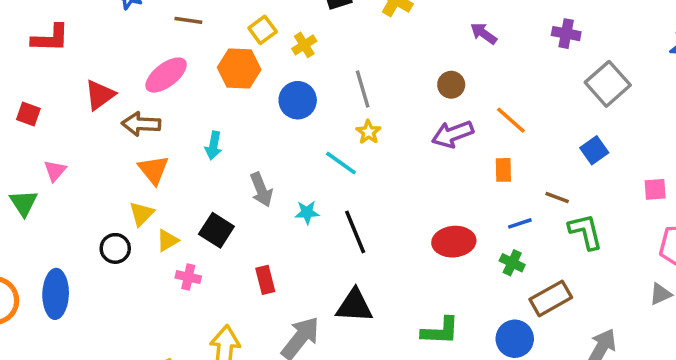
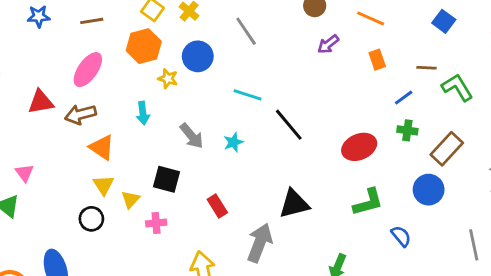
red triangle: (100, 95) -> (41, 102), turned 44
yellow star: (368, 132) -> (168, 79), moved
purple arrow: (452, 134) -> (328, 44), size x0.7
black line: (355, 232) -> (289, 125), moved
red ellipse: (454, 242) -> (359, 147), moved

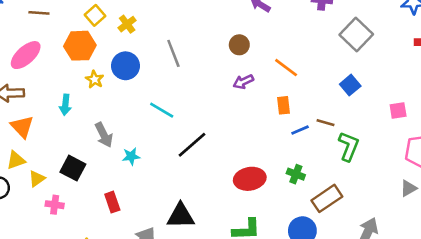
green L-shape: (457, 88) -> (349, 146), turned 40
blue line: (404, 98) -> (300, 130), moved
black line: (289, 125) -> (192, 145), turned 76
cyan star: (233, 142) -> (131, 156), moved
yellow triangle: (103, 185) -> (16, 160), turned 30

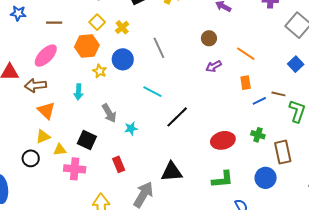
yellow triangle: (37, 179) -> (60, 150), turned 32
brown rectangle: (327, 198) -> (283, 152), turned -65
pink cross: (55, 205) -> (75, 169), size x1.5

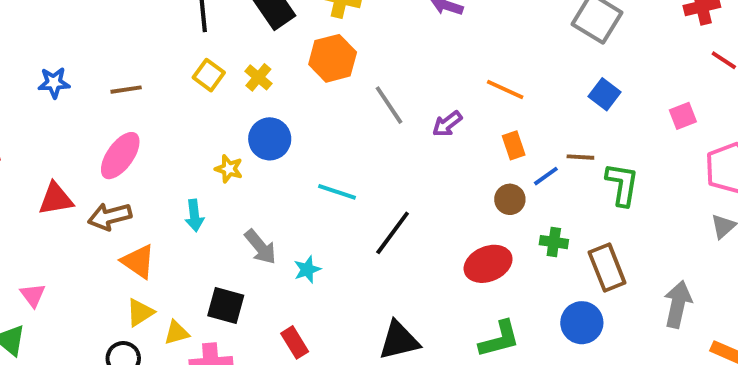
brown circle: (209, 38) -> (510, 199), moved
orange hexagon: (87, 46) -> (333, 58), moved
gray line: (159, 48) -> (389, 105), moved

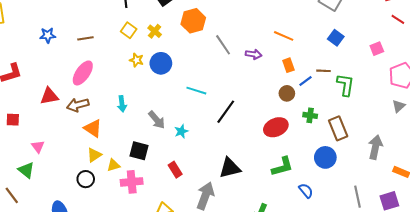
purple arrow: (447, 124) -> (254, 54), turned -133
yellow star: (229, 169) -> (137, 60), moved

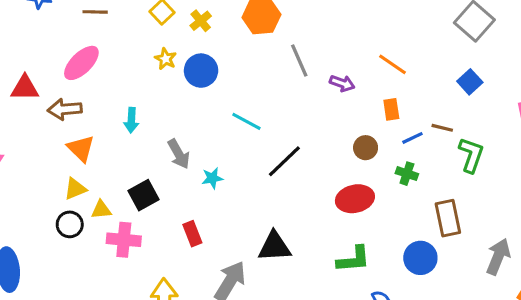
brown circle: (287, 93) -> (366, 148), moved
green cross: (310, 115) -> (407, 174), moved
black square: (139, 151) -> (144, 195), turned 36
black circle: (86, 179) -> (70, 224), moved

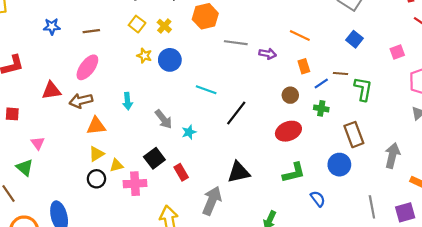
gray line: (299, 61) -> (236, 43), turned -50
orange triangle: (81, 148) -> (96, 126), turned -42
black square: (144, 195) -> (154, 158), moved

